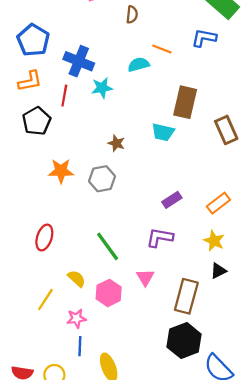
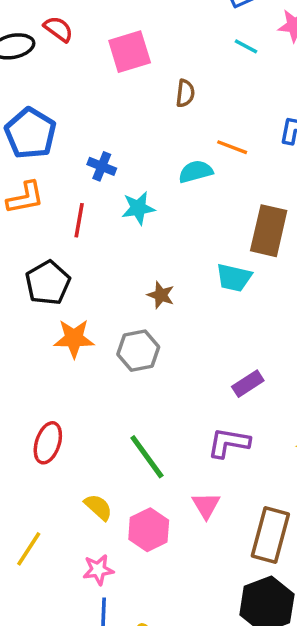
blue cross: (79, 61) -> (102, 166), size x0.6
black pentagon: (37, 121) -> (48, 283), moved
yellow line: (45, 300) -> (29, 549), moved

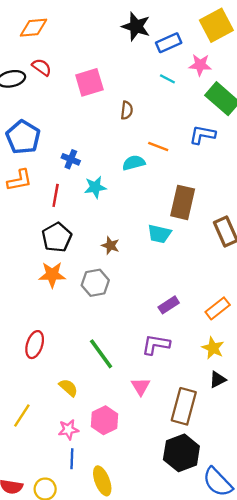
black pentagon: (48, 283) -> (57, 237), moved
pink hexagon: (149, 530) -> (105, 420), moved

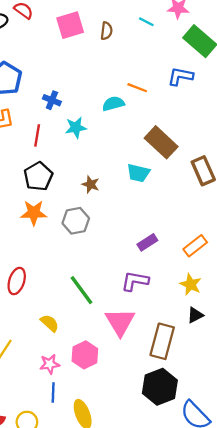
brown semicircle: (127, 110) -> (106, 31), moved
brown rectangle: (183, 202) -> (161, 142), turned -60
pink triangle: (141, 386) -> (120, 322), size x1.6

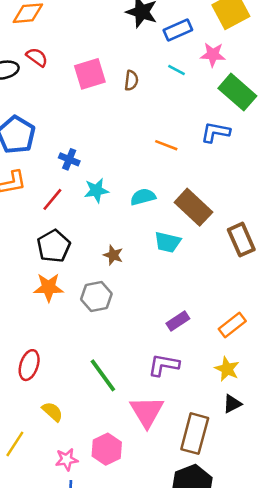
cyan semicircle: (113, 104) -> (143, 197), moved
red line: (37, 135) -> (52, 199), turned 30
yellow semicircle: (50, 323) -> (52, 412), moved

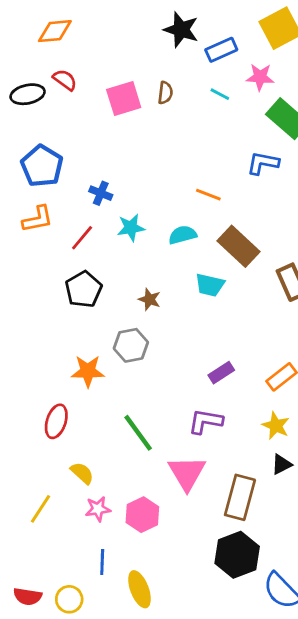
brown semicircle: (131, 80) -> (165, 93), moved
orange line: (166, 145) -> (208, 195), moved
orange star: (49, 287) -> (88, 371), moved
pink star: (67, 459) -> (98, 509), moved

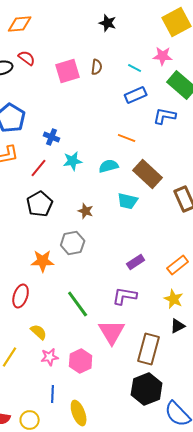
black star: (181, 30) -> (108, 23), size x0.7
blue rectangle: (221, 50) -> (136, 95), moved

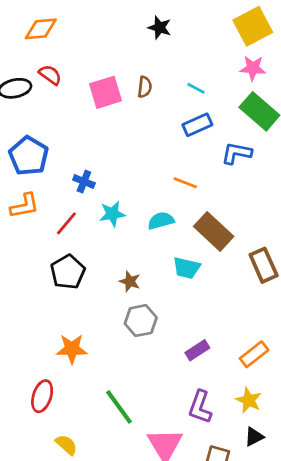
pink star: (163, 56) -> (253, 68), moved
gray hexagon: (73, 243) -> (141, 321), moved
purple L-shape: (125, 296) -> (200, 407), moved, turned -80

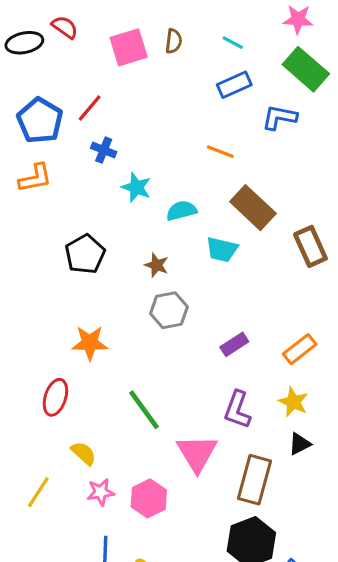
cyan star: (112, 214) -> (136, 187), turned 30
cyan semicircle: (161, 221) -> (181, 211), moved
red line: (66, 223) -> (90, 108), moved

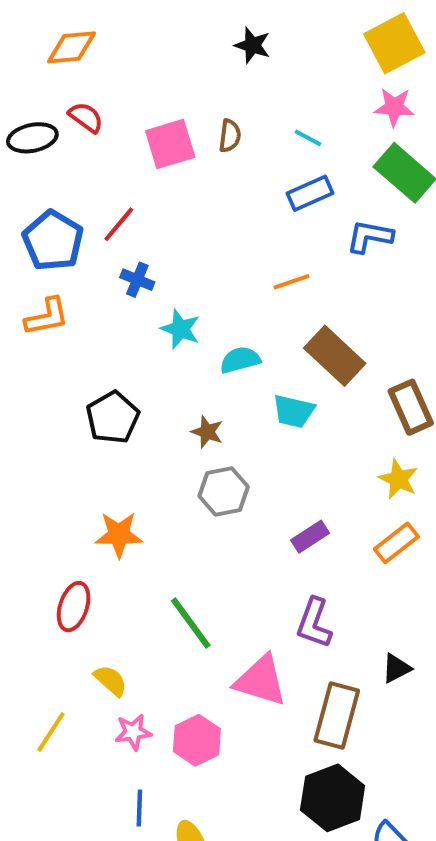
orange line: (220, 152) -> (291, 282), turned -40
yellow star: (293, 402) -> (398, 479), moved
pink triangle: (197, 453) -> (261, 681), turned -42

